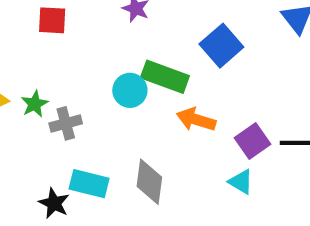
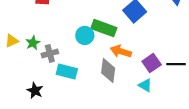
gray diamond: (149, 182) -> (108, 70), moved
cyan rectangle: (89, 184) -> (67, 72), moved
black star: (54, 203) -> (35, 91), moved

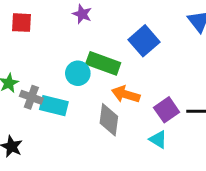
gray cross: (50, 53) -> (31, 97), turned 35
cyan rectangle: (67, 72) -> (54, 106), moved

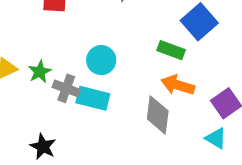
green rectangle: (103, 63) -> (171, 50), moved, size x0.7
cyan circle: (78, 73) -> (101, 60), moved

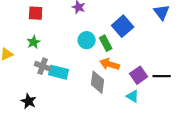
green rectangle: (171, 50) -> (106, 43), turned 42
cyan circle: (101, 60) -> (87, 40), moved
green star: (40, 72) -> (34, 42), moved

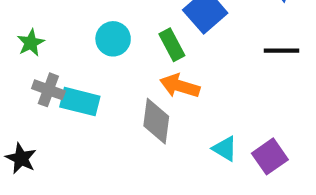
cyan circle: (87, 40) -> (113, 39), moved
purple square: (139, 75) -> (270, 156), moved
black line: (162, 76) -> (282, 51), moved

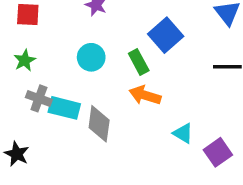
gray diamond: (156, 121) -> (99, 124), moved
cyan triangle: (225, 149) -> (183, 133), moved

